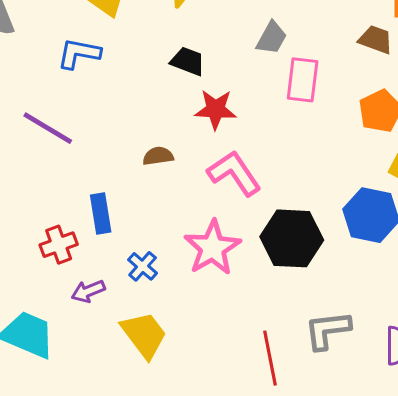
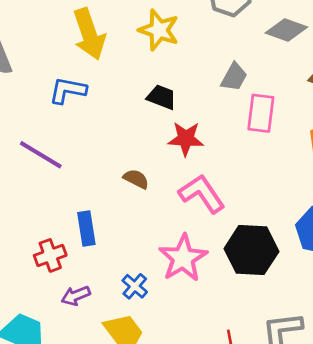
brown semicircle: (158, 156) -> (136, 179), turned 35
blue cross: (143, 266) -> (135, 286), moved

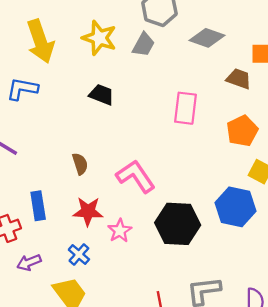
gray trapezoid: (234, 77) -> (144, 45), moved
red star: (186, 139) -> (88, 211), moved
brown semicircle: (136, 179) -> (80, 164), turned 45
pink star: (183, 258) -> (120, 231), size x0.6

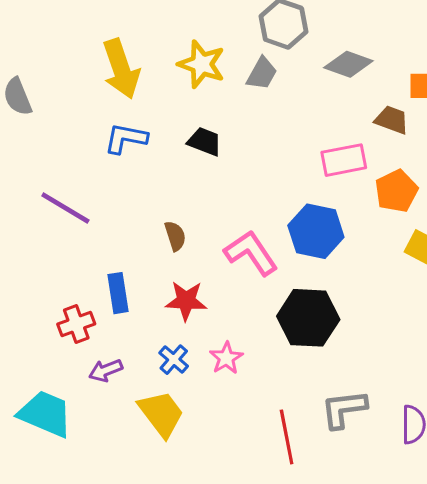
blue L-shape: (22, 89) -> (126, 138), moved
pink rectangle: (186, 108) -> (344, 160), moved, turned 72
blue hexagon: (235, 207) -> (316, 231), moved
pink star: (120, 231) -> (226, 358), moved

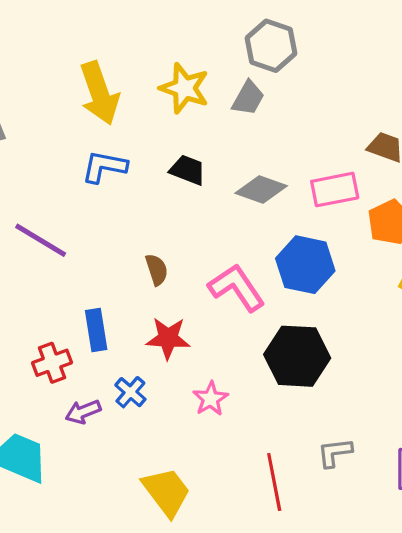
gray diamond: (348, 64) -> (261, 190), moved
blue cross: (174, 360) -> (130, 392), moved
gray L-shape: (344, 409) -> (335, 453), size x0.7
yellow trapezoid: (161, 414) -> (166, 492), moved

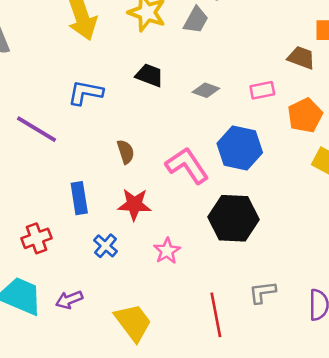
blue L-shape: (104, 167) -> (85, 93), moved
gray diamond: (261, 190) -> (206, 90), size x0.7
pink rectangle: (335, 190) -> (262, 90), size x0.7
red cross: (52, 363) -> (36, 238), moved
purple arrow: (83, 412) -> (69, 300), moved

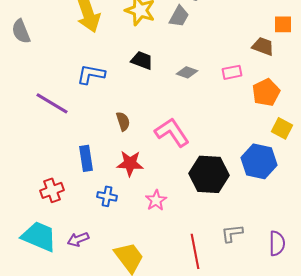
blue hexagon: (240, 148) -> (259, 161), moved
blue cross: (106, 246) -> (107, 196), turned -30

